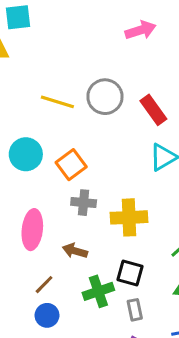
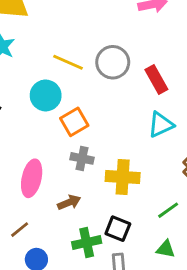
cyan circle: (26, 154) -> (46, 95), moved
brown arrow: (75, 251) -> (69, 202), turned 135
brown line: (44, 285) -> (20, 230), moved

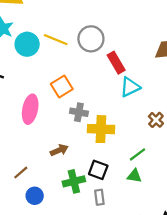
red rectangle: (156, 80) -> (116, 63), moved
cyan circle: (46, 95) -> (27, 44), moved
gray cross: (82, 158) -> (79, 112), moved
pink ellipse: (32, 178) -> (30, 109), moved
green triangle: (166, 249) -> (134, 176), moved

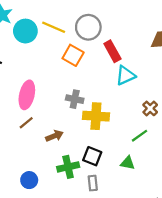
orange square: (62, 87) -> (73, 55), moved, turned -30
green line: (137, 154) -> (139, 136), moved
brown line: (21, 172) -> (26, 123), moved

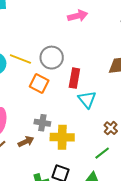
red rectangle: (112, 51) -> (74, 78), turned 42
cyan triangle: (125, 76) -> (87, 99), turned -42
brown arrow: (54, 136) -> (26, 142), moved

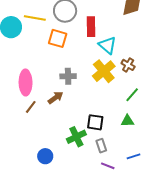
brown cross: (111, 128) -> (128, 65), moved
yellow cross: (62, 137) -> (104, 71), moved, turned -30

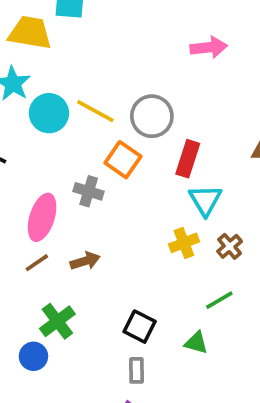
yellow cross: (104, 71) -> (184, 243), size x0.7
gray cross: (68, 76) -> (89, 191), moved
green cross: (76, 137) -> (57, 321), moved, turned -30

